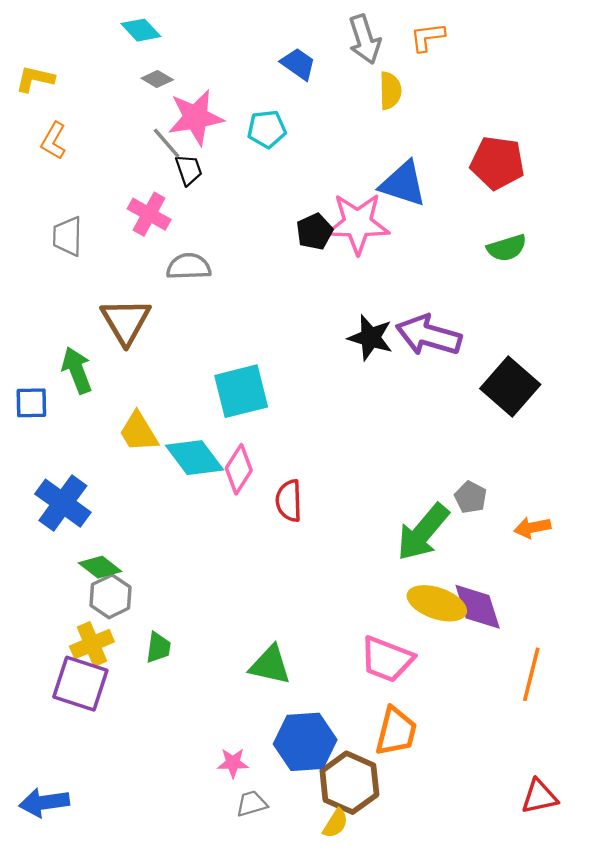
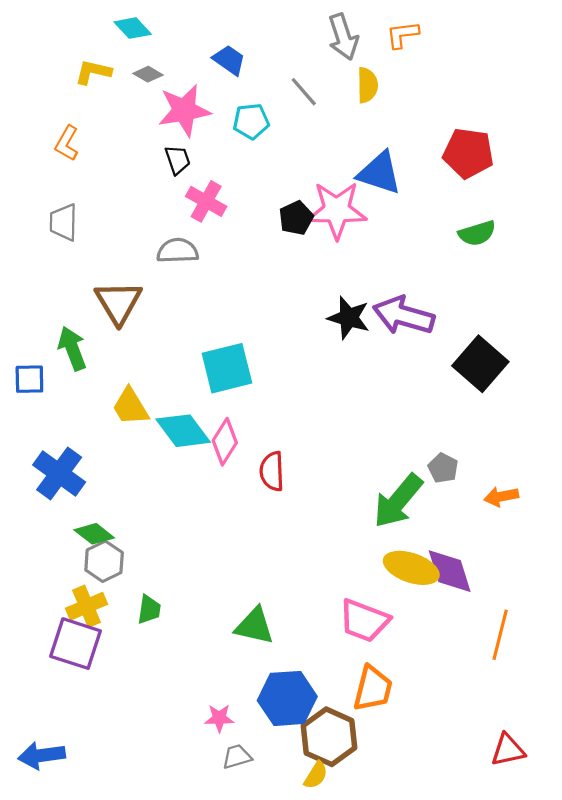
blue trapezoid: (298, 64) -> (229, 60), moved
yellow L-shape: (35, 79) -> (93, 72), moved
orange L-shape: (54, 141) -> (67, 143), moved
gray line: (167, 143) -> (304, 92), moved
pink cross: (149, 214) -> (206, 201), moved

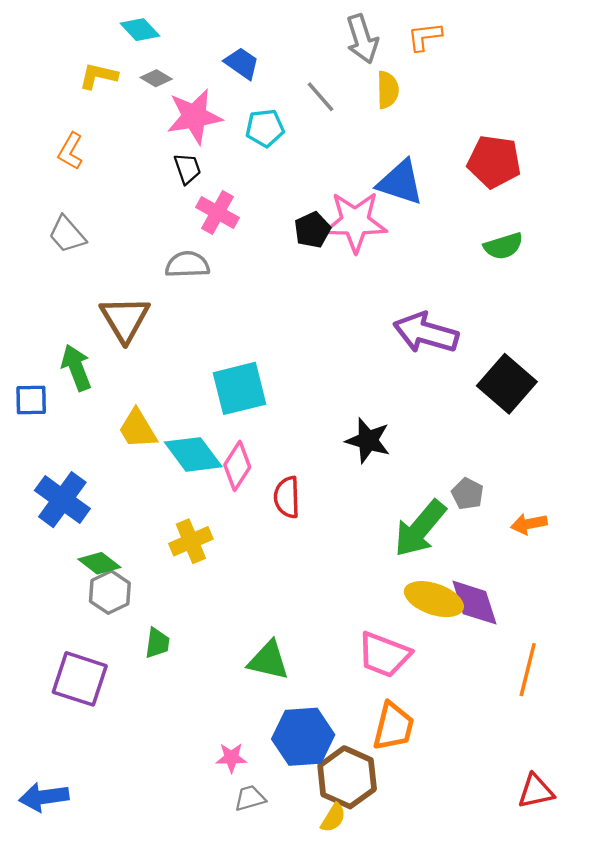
gray trapezoid: (63, 222) -> (67, 235), turned -42
black star: (349, 318) -> (368, 441), moved
yellow cross: (87, 606) -> (191, 541), moved

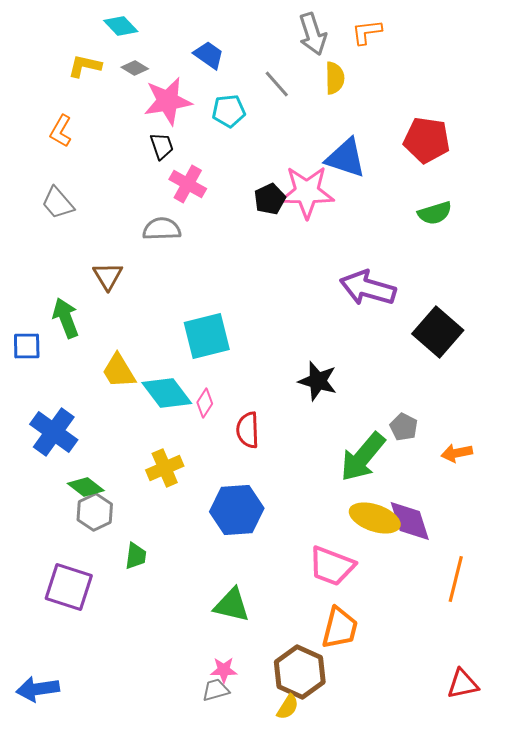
brown triangle: (125, 319) -> (108, 276), size x0.7
pink diamond: (237, 466) -> (205, 403), size x0.7
green triangle: (268, 660) -> (232, 605), moved
blue hexagon: (303, 737) -> (237, 510), moved
pink star: (231, 758) -> (224, 670), moved

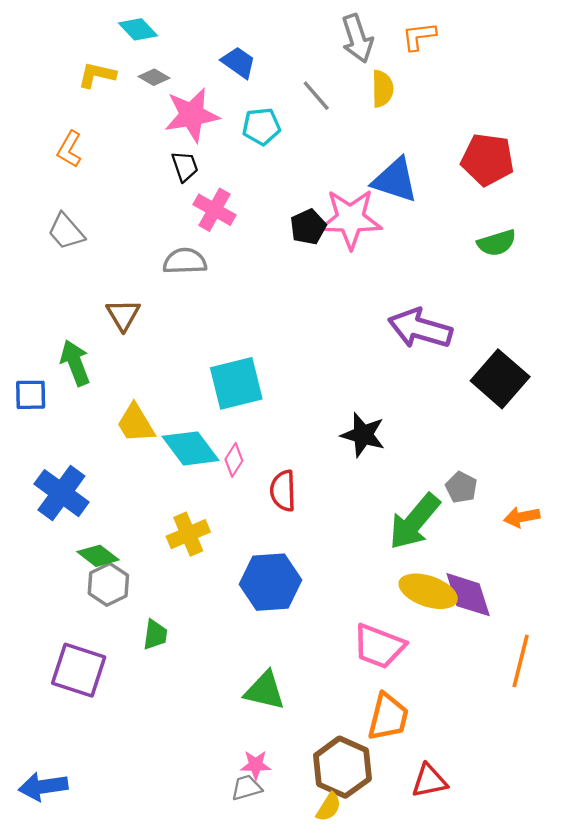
red triangle: (463, 684) -> (429, 781), moved

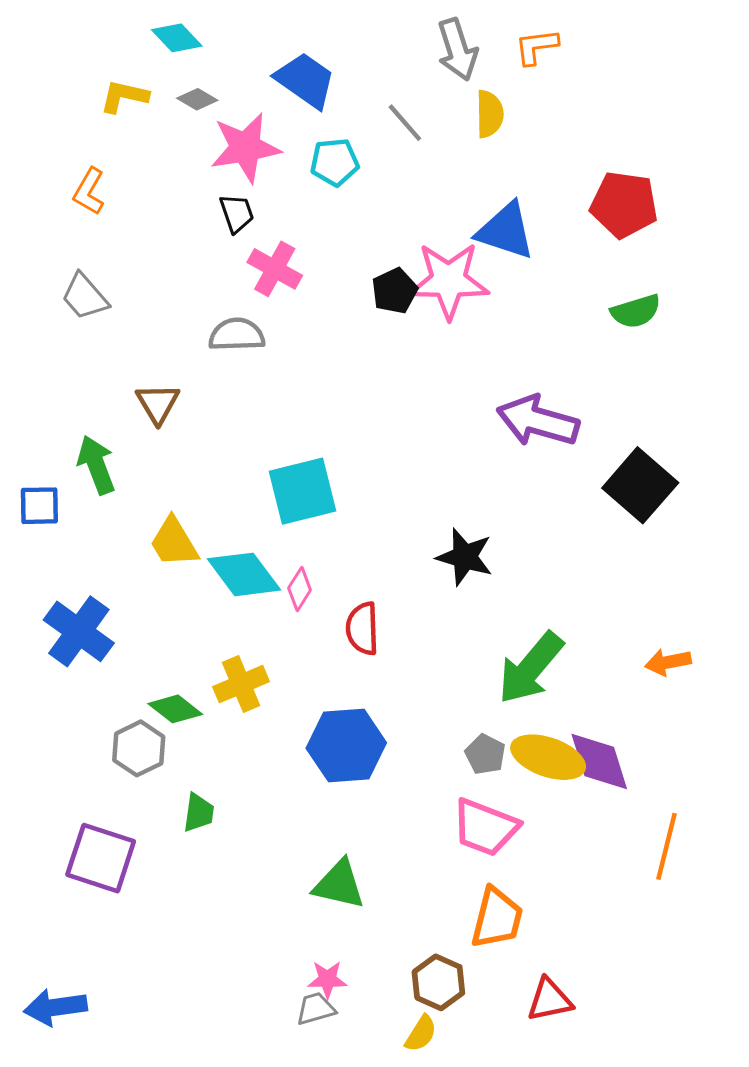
blue trapezoid: (239, 62) -> (305, 80), size x1.4
gray pentagon: (461, 487) -> (485, 754), moved
green diamond: (98, 556) -> (175, 709), moved
brown hexagon: (342, 767) -> (438, 982), size x0.7

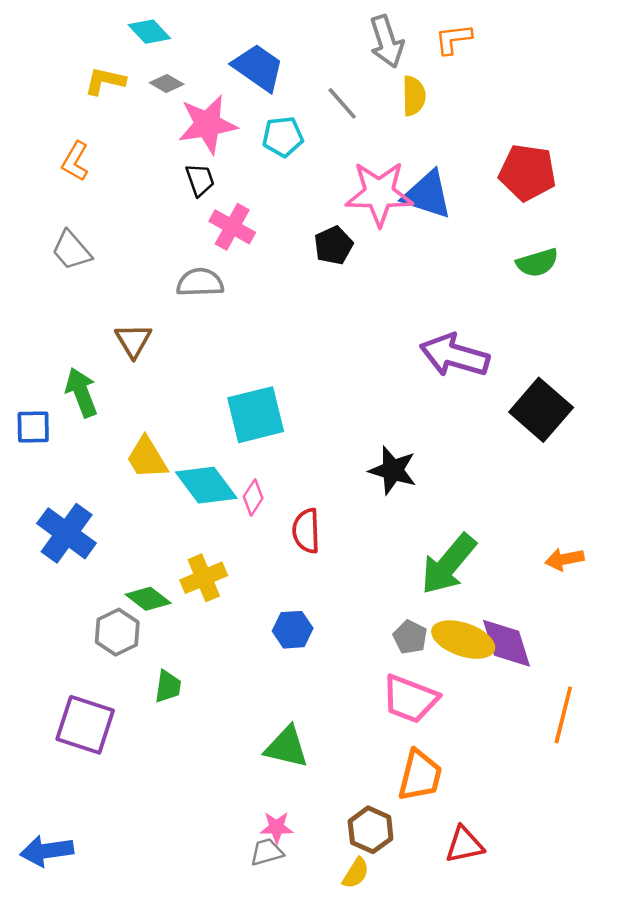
pink star: (449, 281) -> (379, 193), moved
blue hexagon: (346, 745) -> (293, 630), size x0.6

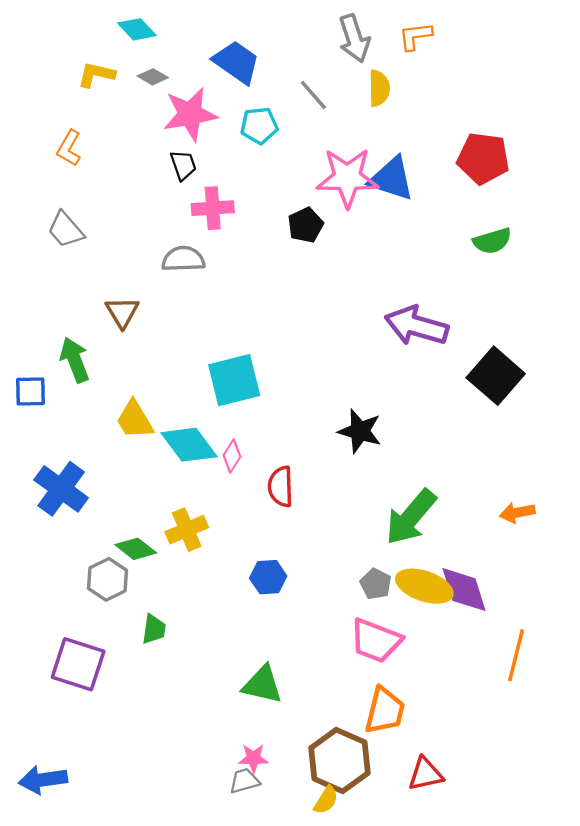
pink cross: (232, 227) -> (213, 208), turned -33
brown hexagon: (371, 830) -> (339, 760), size x1.5

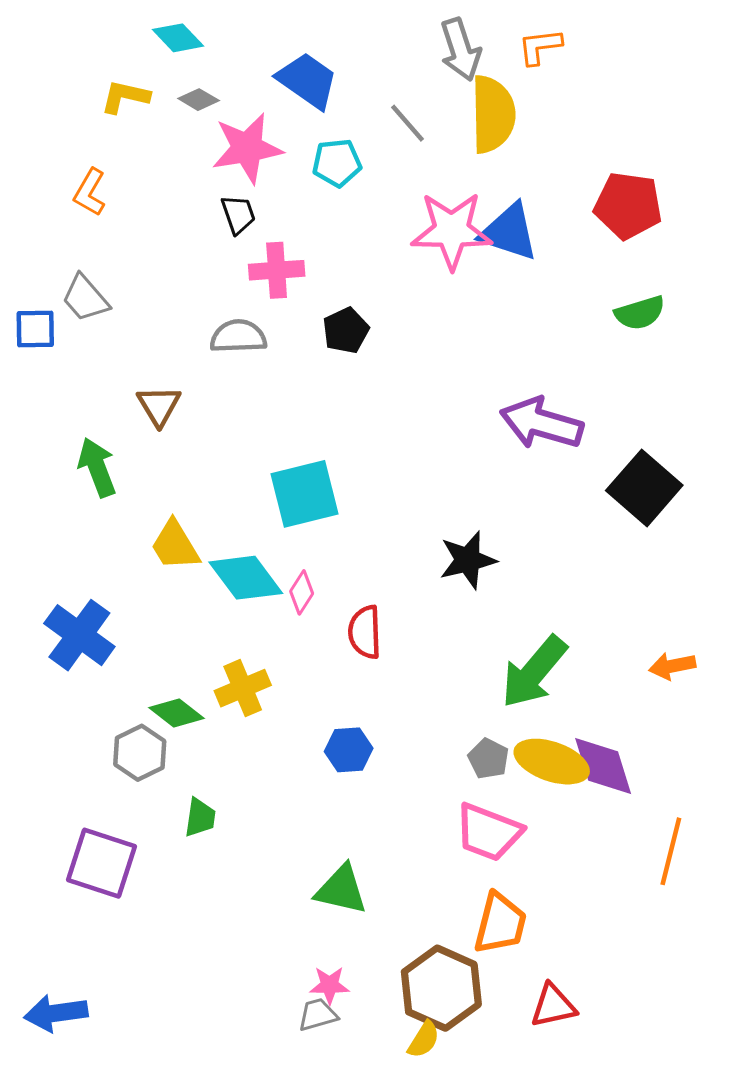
yellow semicircle: (379, 88) -> (493, 114), size x1.6
black pentagon: (306, 225) -> (346, 331), moved
blue square: (31, 391) -> (35, 329), moved
black star: (360, 431) -> (468, 560), turned -30

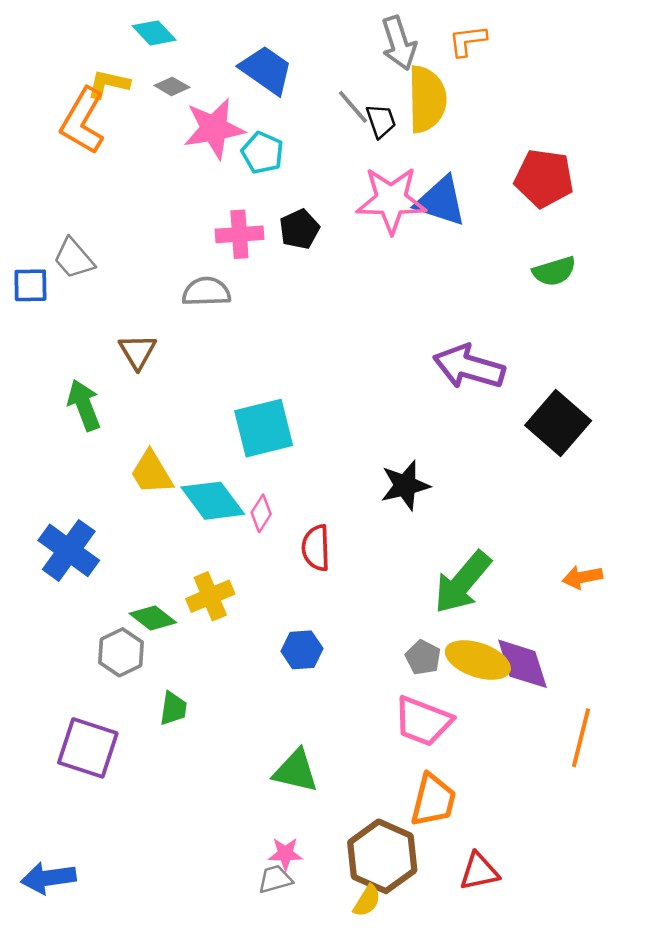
cyan pentagon: (337, 163) -> (262, 153), moved, turned 30
orange L-shape: (90, 192) -> (83, 121), moved, size x1.6
black trapezoid: (238, 214) -> (381, 121), moved
black pentagon: (346, 331) -> (299, 229), moved

